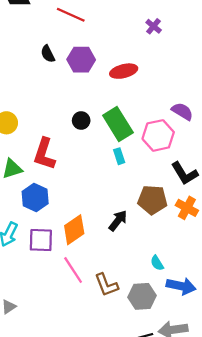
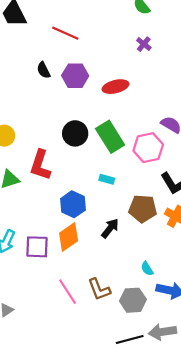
black circle: (81, 121) -> (75, 133), size x1.5
cyan rectangle: (119, 156) -> (107, 179), moved, turned -56
blue hexagon: (35, 198) -> (73, 204), moved
pink line: (73, 270) -> (68, 292), moved

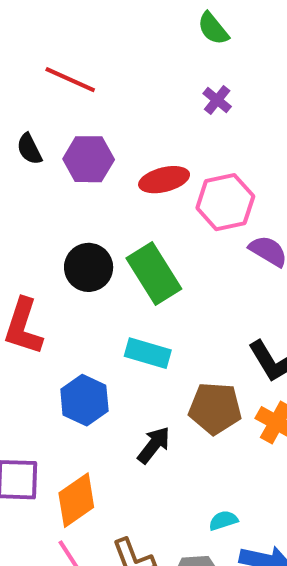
pink hexagon: (148, 148) -> (225, 202), moved
cyan rectangle: (107, 179) -> (148, 353), size x1.5
orange diamond: (69, 237) -> (76, 500), moved
cyan semicircle: (147, 269) -> (223, 521), turned 104

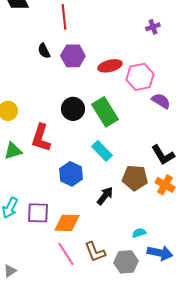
red line: (70, 80) -> (64, 17), turned 60
purple cross: (217, 100) -> (153, 27), moved, turned 32
cyan rectangle: (148, 353) -> (102, 151), turned 30
orange diamond: (76, 500) -> (67, 223), turned 36

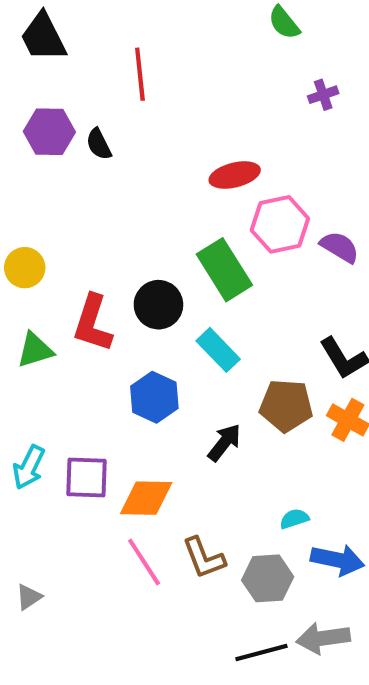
purple hexagon: (73, 56) -> (49, 132), moved
pink hexagon: (140, 77) -> (280, 224), moved
black circle: (73, 109) -> (158, 305), moved

